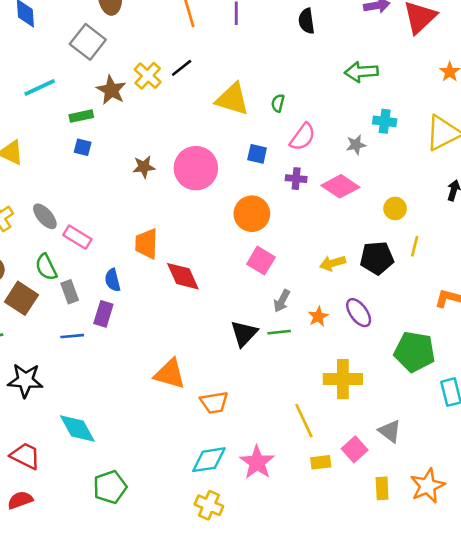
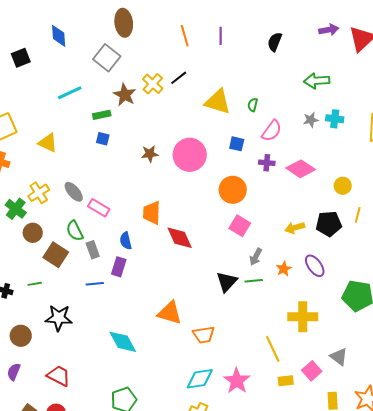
black semicircle: (307, 21) -> (275, 42), turned 30
gray star: (356, 145) -> (311, 120), moved
cyan diamond: (77, 428) -> (123, 342), moved

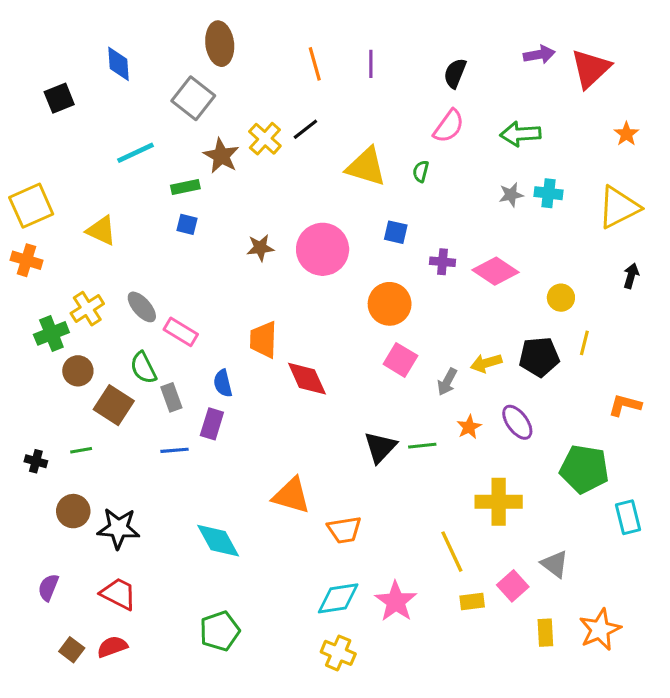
pink semicircle: (272, 131) -> (449, 126), moved
green cross: (16, 209) -> (51, 333), turned 30
gray arrow: (256, 257) -> (447, 382), moved
black star: (59, 318) -> (118, 528), moved
brown circle: (21, 336) -> (73, 511), moved

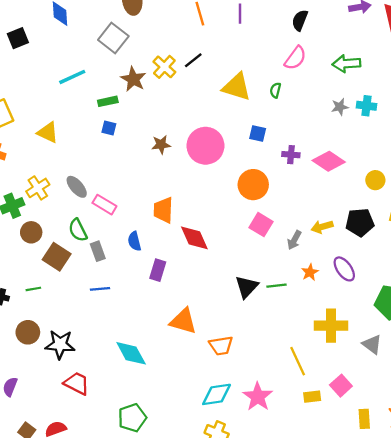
purple rectangle: (212, 424) -> (158, 270), moved
gray triangle: (555, 564) -> (372, 344), moved
red trapezoid: (118, 594) -> (77, 383), moved

